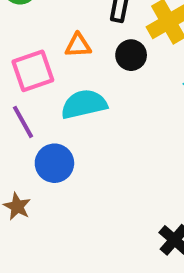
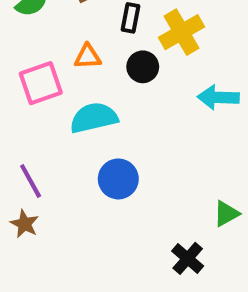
purple line: (23, 122) -> (31, 181), moved
blue circle: (54, 163) -> (118, 179), moved

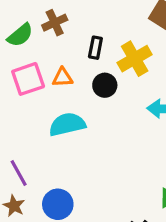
pink square: (41, 83) -> (28, 79), moved
blue circle: (118, 179) -> (58, 204), moved

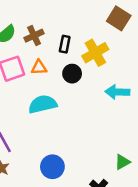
brown cross: (55, 23) -> (34, 36), moved
blue circle: (58, 204) -> (52, 167), moved

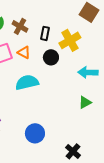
brown cross: (34, 36) -> (20, 26), turned -35
orange triangle: (39, 67) -> (24, 52), turned 32
green triangle: (122, 162) -> (85, 102), moved

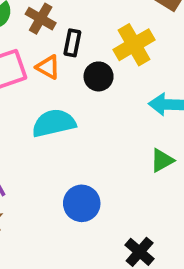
black rectangle: (45, 33) -> (72, 43), moved
blue circle: (35, 133) -> (82, 203), moved

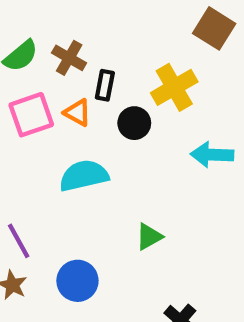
green triangle: (162, 160) -> (149, 237), moved
blue circle: (82, 203) -> (77, 281), moved

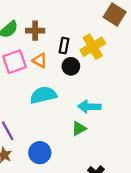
brown cross: (69, 58) -> (35, 31), turned -30
black rectangle: (105, 85) -> (64, 46), moved
cyan arrow: (212, 155) -> (89, 107), moved

